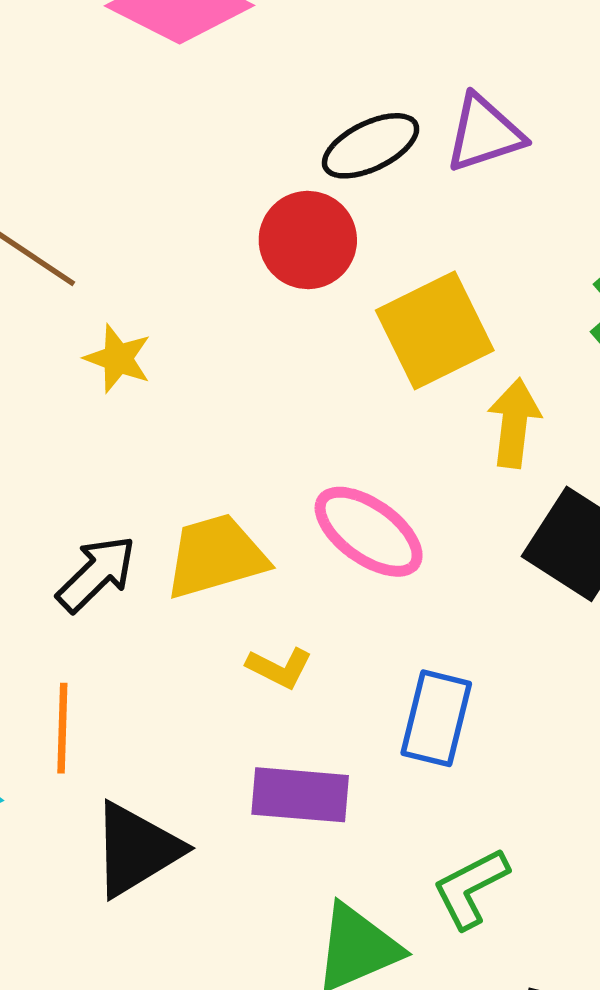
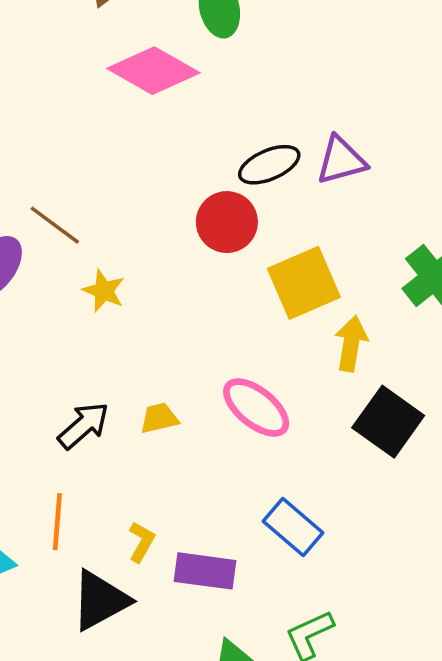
yellow trapezoid: (216, 556) -> (159, 418), size x0.6
yellow L-shape: (279, 668) -> (142, 542), moved, turned -90
blue rectangle: (436, 718) -> (293, 527), turned -66

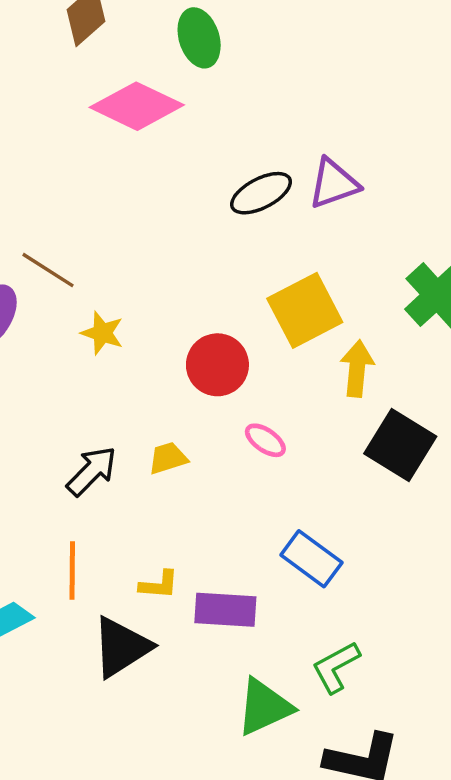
red circle: (227, 222) -> (217, 365), moved
pink ellipse: (256, 407) -> (265, 440), size x0.6
yellow L-shape: (142, 542) -> (159, 585), turned 69

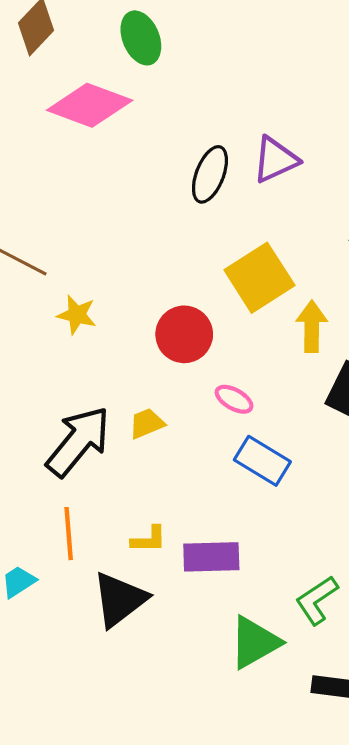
black ellipse: (261, 193) -> (210, 174), turned -36
black arrow: (92, 471) -> (78, 441), size x1.5
blue rectangle: (311, 559) -> (262, 461), moved

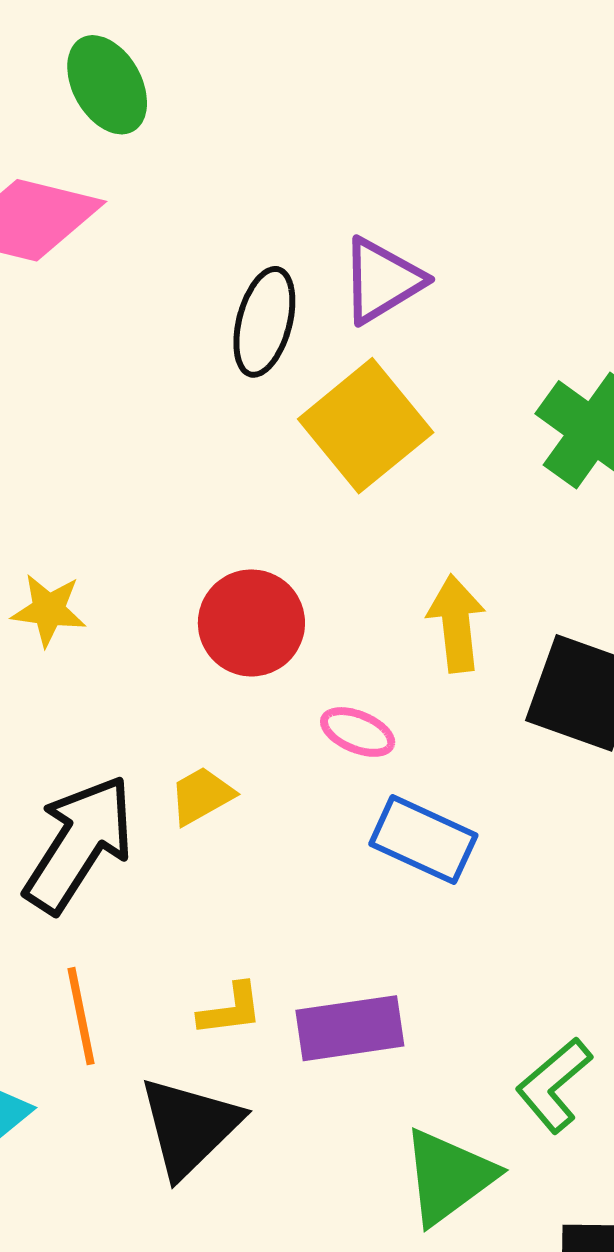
yellow square: (259, 278) -> (366, 426), moved
yellow arrow: (312, 326) -> (456, 624), moved

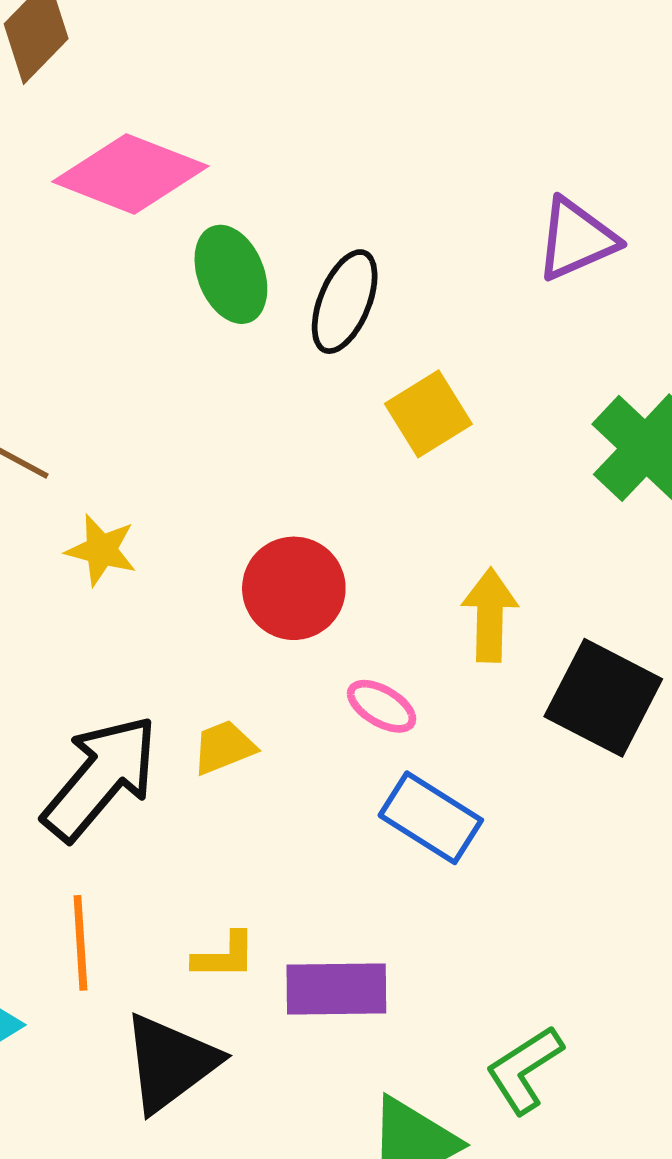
green ellipse: (107, 85) -> (231, 274), moved
purple triangle: (382, 281) -> (576, 239), moved
yellow square: (366, 426) -> (428, 414), size x0.7

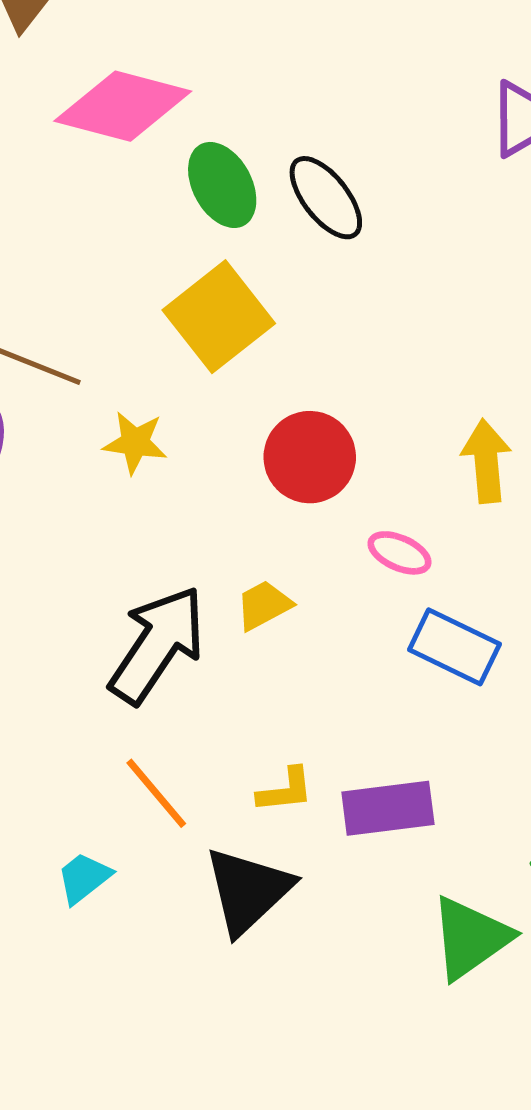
black ellipse: (345, 302) -> (326, 198), turned -54
yellow square: (428, 414) -> (219, 317), moved, size x1.4
orange line: (80, 943) -> (156, 793), turned -30

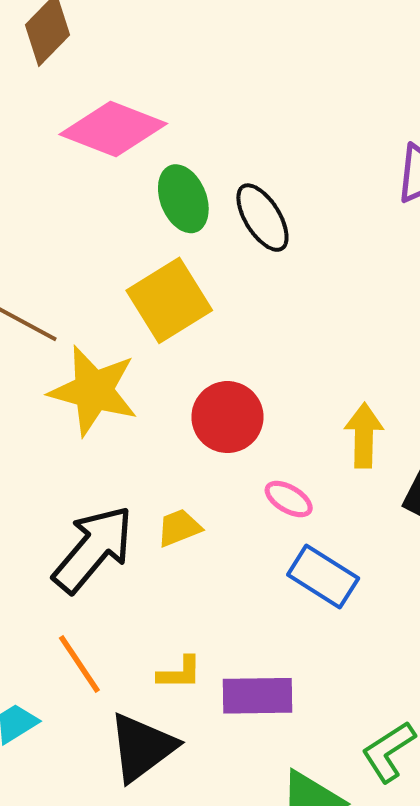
yellow star: (135, 443) -> (93, 391), size x1.8

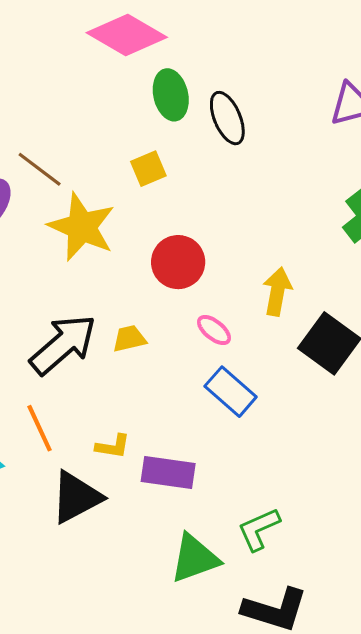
yellow square: (169, 300) -> (148, 169), size x0.6

